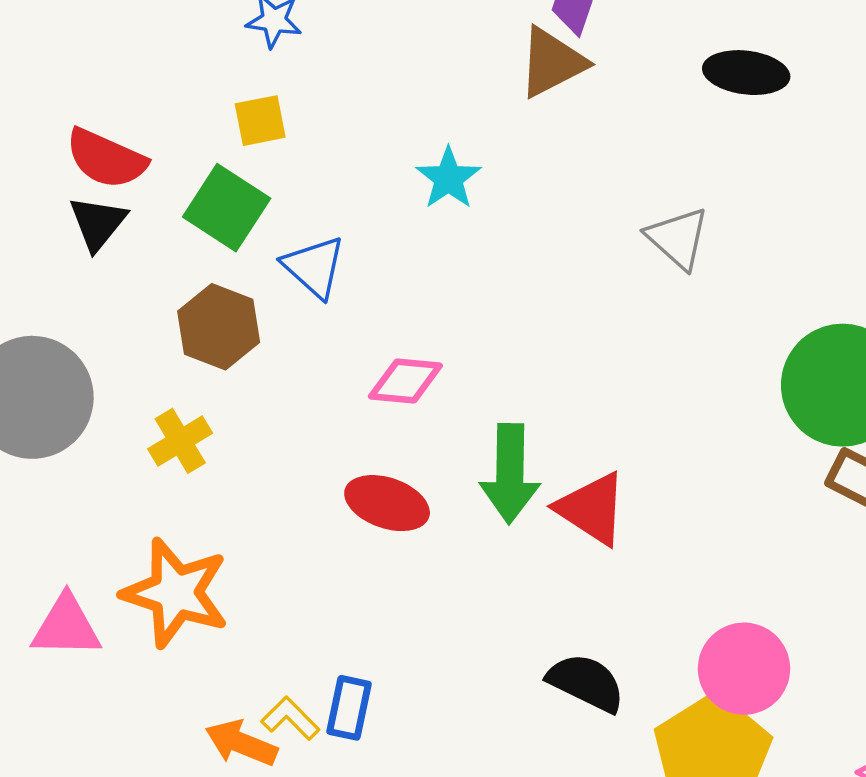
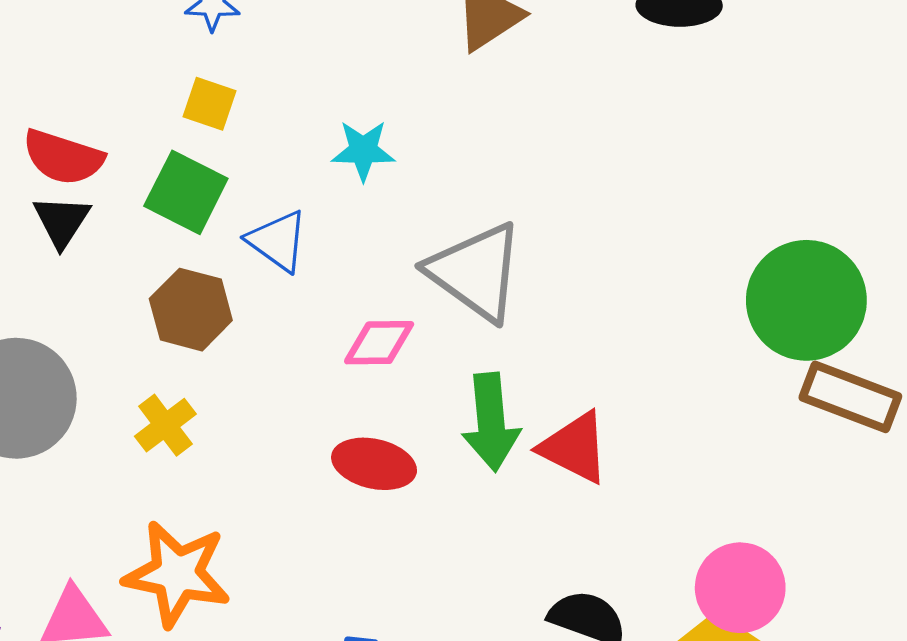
yellow square: (260, 121) -> (210, 104), turned 36
cyan star: (448, 178) -> (363, 151), moved, turned -30
gray triangle: (678, 238) -> (476, 272), moved, size x1.6

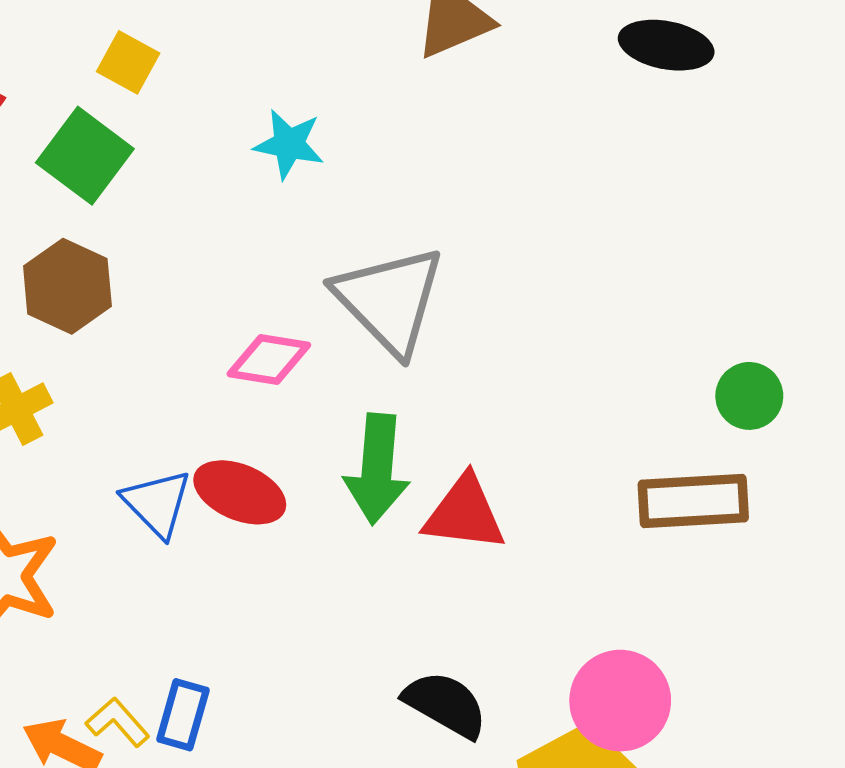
blue triangle: (278, 241) -> (157, 503), moved
green circle: (806, 300) -> (749, 396), size x0.5
brown rectangle: (850, 397) -> (693, 501), moved, turned -34
red triangle: (575, 448) -> (464, 513), turned -30

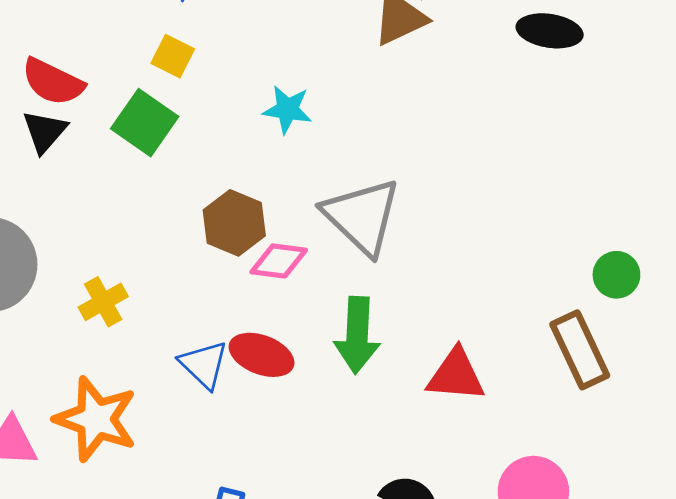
brown hexagon: (67, 286) -> (234, 223), moved
brown rectangle: (693, 501) -> (580, 350), turned 70
red triangle: (464, 513) -> (456, 375), moved

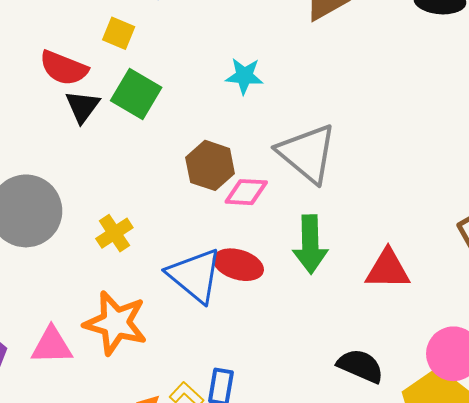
yellow square: (173, 56) -> (119, 33), moved
black triangle: (45, 131) -> (82, 107), moved
blue triangle: (204, 365) -> (195, 275), size x1.5

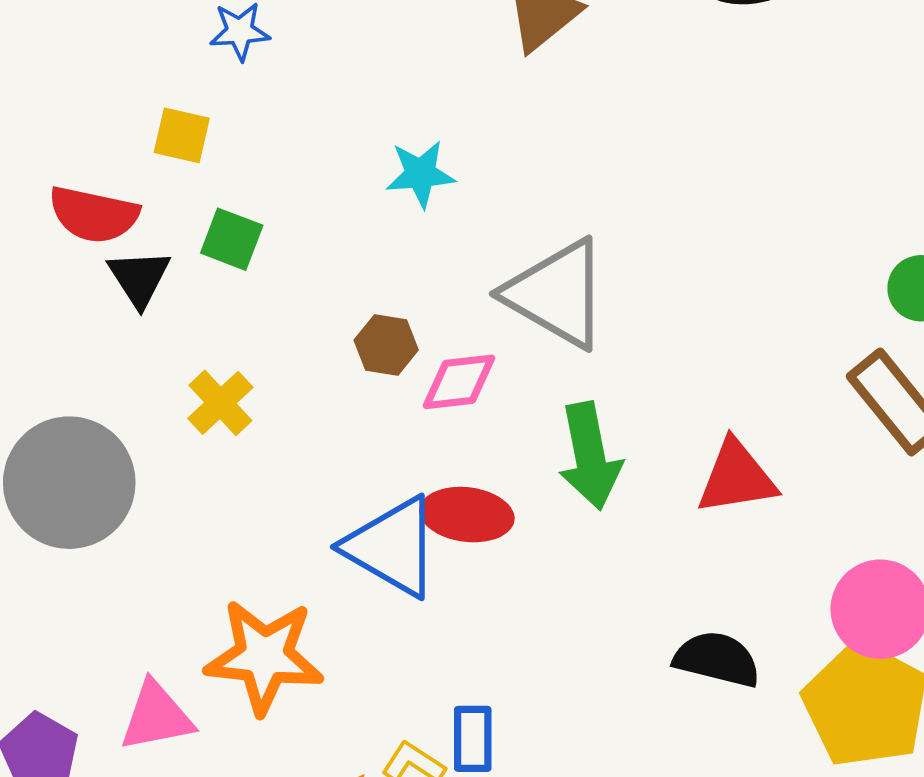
green square: (136, 94) -> (232, 239), size x0.7
brown hexagon: (210, 165) -> (386, 345), size x0.7
yellow cross: (114, 233) -> (220, 403), moved

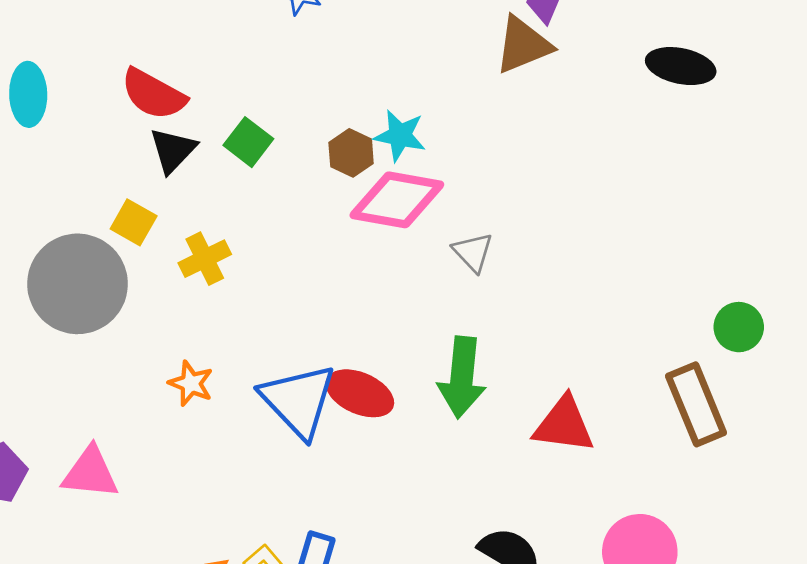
yellow square: (182, 135) -> (134, 222), moved
gray triangle: (557, 294) -> (473, 252), size x0.5
brown hexagon: (386, 345) -> (351, 153), moved
pink diamond: (459, 382) -> (397, 200), moved, size x1.5
orange star: (264, 656) -> (191, 383), moved, size x0.5

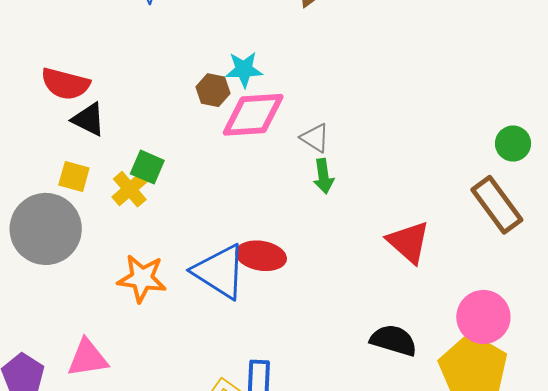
green square: (248, 142) -> (147, 167), moved
black triangle: (173, 150) -> (89, 119), turned -33
green arrow: (462, 377) -> (323, 176), moved, size x0.6
orange star: (191, 383) -> (142, 278), size x1.5
red triangle: (564, 425) -> (408, 242), turned 48

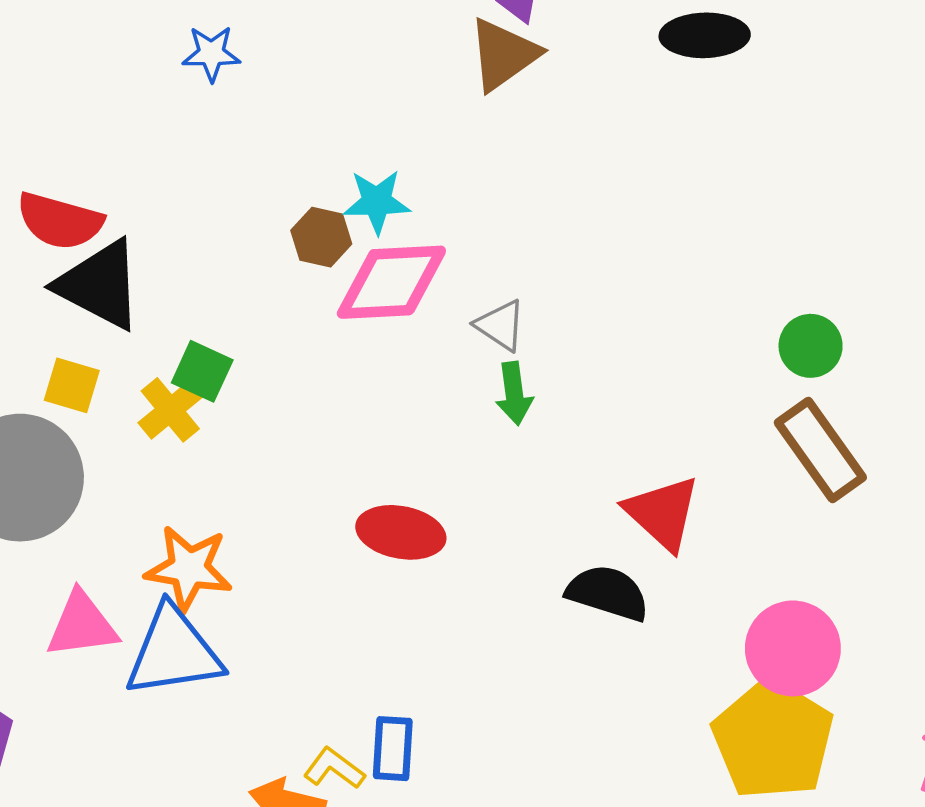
black triangle: (89, 119) -> (100, 285), size x1.5
green circle: (513, 144) -> (811, 346), moved
blue triangle: (220, 272) -> (174, 652), moved, turned -42
black semicircle: (394, 340) -> (608, 593), moved
pink triangle: (88, 358) -> (82, 625), moved

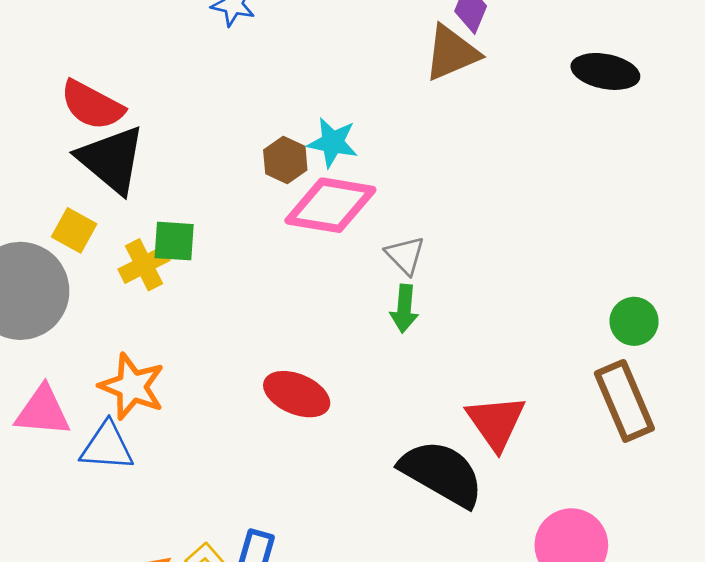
green square: (202, 371) -> (174, 241), turned -33
black semicircle: (608, 593) -> (442, 473), size x1.4
blue triangle: (174, 652) -> (107, 446), size x0.7

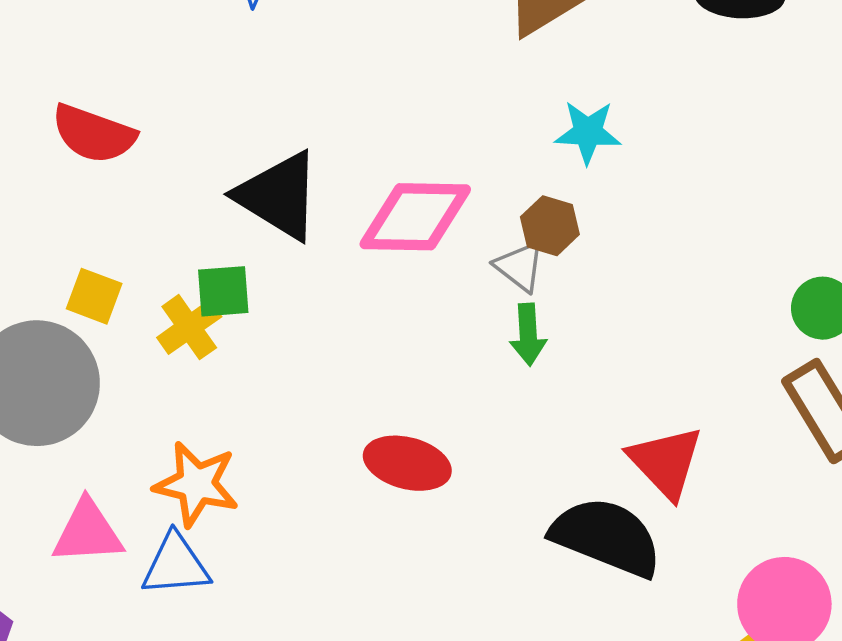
cyan star: (333, 142) -> (588, 132), moved
black triangle: (112, 160) -> (279, 196), moved
brown hexagon: (285, 160) -> (550, 226), moved

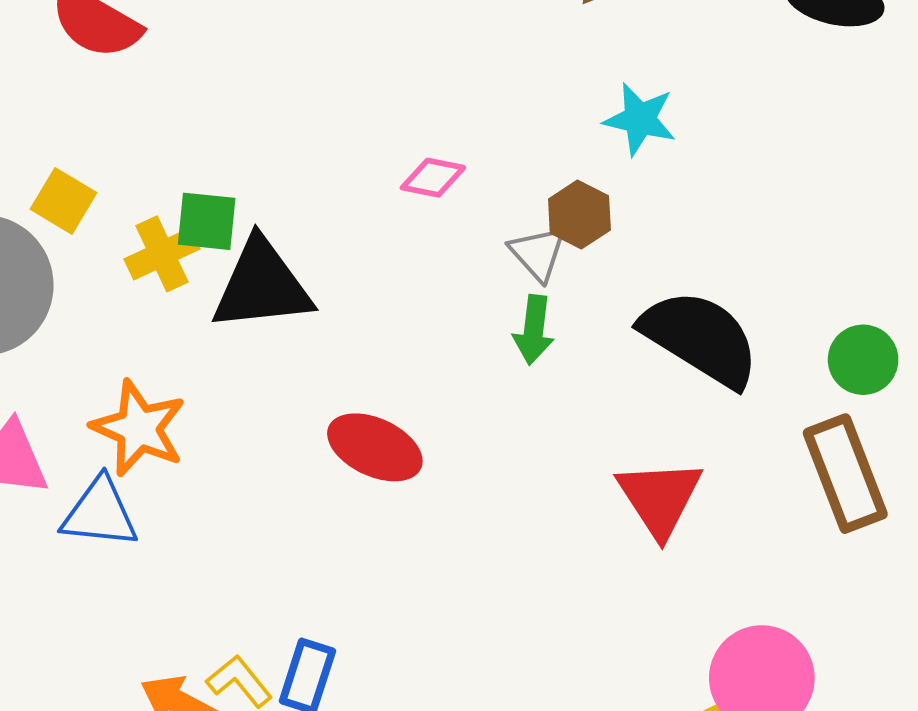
black triangle: (279, 196) -> (262, 285), moved, turned -48
pink diamond: (415, 217) -> (433, 178), size x0.5
black semicircle: (606, 537) -> (700, 338), moved

